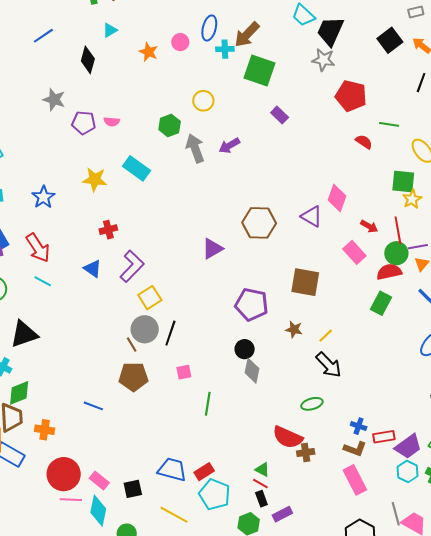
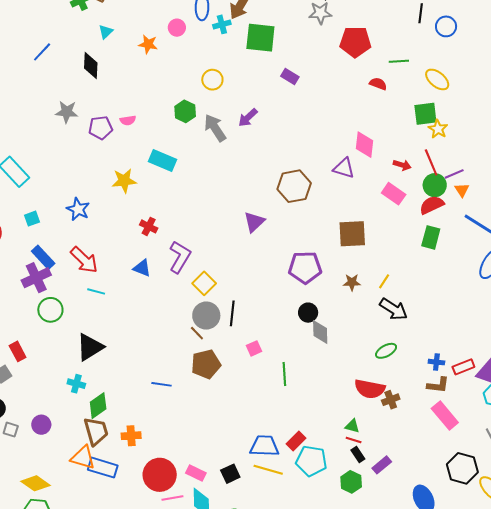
red cross: (108, 230) -> (149, 226), turned -36
blue line: (93, 406) -> (161, 384), moved
yellow line: (174, 515) -> (268, 470), moved

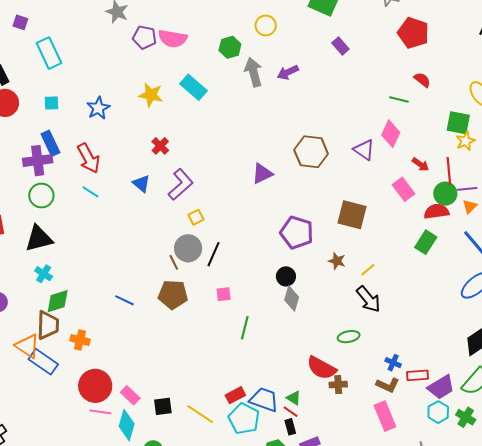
green line: (399, 61) -> (399, 100), moved
pink semicircle: (128, 120) -> (173, 39), size x1.8
yellow square: (204, 283) -> (196, 217), size x0.7
black triangle: (90, 347) -> (39, 239), moved
blue trapezoid: (264, 446) -> (264, 400), moved

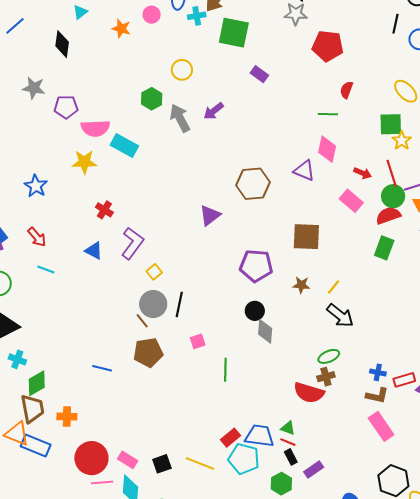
pink semicircle: (173, 39) -> (95, 128), moved
red semicircle: (422, 80) -> (346, 90), turned -96
red arrow: (89, 158) -> (37, 237), size x0.7
brown cross: (338, 385) -> (326, 377), moved

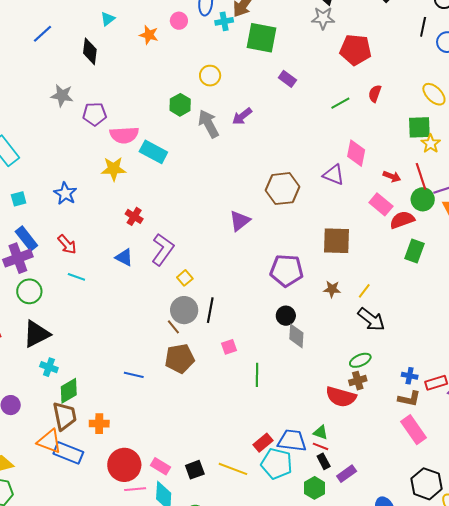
green line: (328, 114) -> (340, 103), moved, turned -30
red semicircle: (388, 216) -> (402, 220), moved

